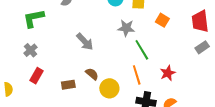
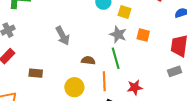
orange square: (162, 20) -> (143, 35), turned -32
gray star: (126, 28) -> (118, 34), moved
brown semicircle: (92, 74) -> (88, 60), moved, turned -48

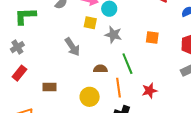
yellow square: (124, 12) -> (90, 23), moved
gray star: (118, 34) -> (113, 35), moved

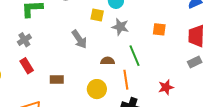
red rectangle: (19, 73) -> (27, 66), turned -70
red star: (150, 91) -> (166, 87), moved

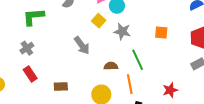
yellow square: (97, 15) -> (99, 21), turned 32

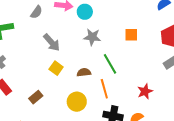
yellow square: (99, 21) -> (56, 68), moved
gray arrow: (82, 45) -> (52, 42), moved
brown rectangle: (61, 86) -> (36, 97), turned -32

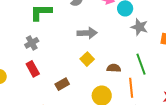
gray star: (92, 37) -> (139, 27), moved
gray arrow: (52, 42) -> (87, 33), turned -60

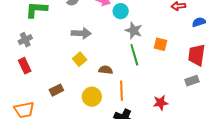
green line: (141, 64) -> (134, 55), moved
brown rectangle: (62, 84) -> (56, 90), moved

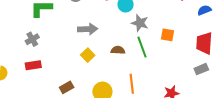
red rectangle: (25, 66) -> (33, 65), turned -70
brown semicircle: (106, 70) -> (118, 50), moved

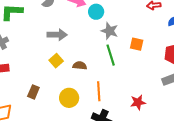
brown semicircle: (118, 50) -> (80, 66), moved
brown rectangle: (67, 87) -> (33, 92), turned -40

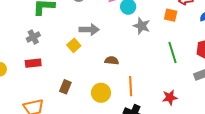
orange square: (137, 44) -> (171, 15), moved
green line: (111, 55) -> (173, 52), moved
yellow square: (56, 61) -> (74, 45), moved

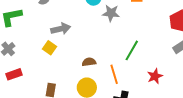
green line: (173, 52) -> (132, 50), moved, turned 60
brown semicircle: (112, 61) -> (89, 62), moved

